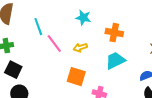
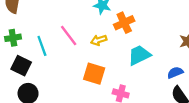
cyan line: (38, 27) -> (42, 46), moved
orange cross: (114, 33) -> (124, 23), moved, turned -36

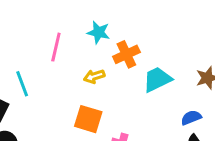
pink line: (69, 35) -> (56, 47), moved, turned 50
cyan trapezoid: (139, 55) -> (157, 79), moved

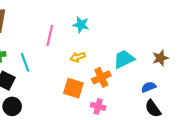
orange cross: (126, 54) -> (101, 77), moved

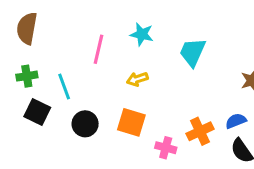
cyan trapezoid: (124, 59) -> (193, 52), moved, turned -40
orange cross: (101, 77) -> (200, 131), moved
black circle: (12, 106) -> (85, 124), moved

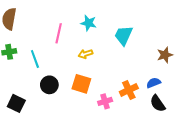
black square: (37, 112) -> (16, 103), moved
pink cross: (166, 148) -> (105, 101), turned -32

